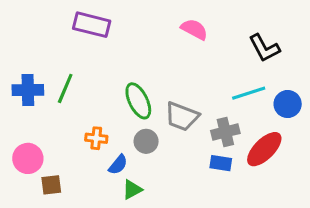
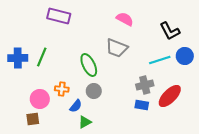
blue circle: (288, 104) -> (185, 56), moved
gray trapezoid: (182, 116) -> (117, 48), moved
pink circle: (28, 158) -> (40, 99), moved

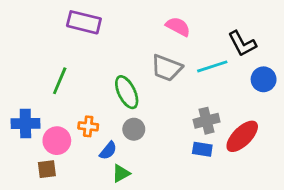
blue cross: (18, 58) -> (25, 124), moved
cyan line: (160, 60) -> (212, 66), moved

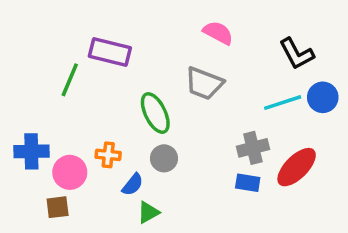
purple rectangle: (84, 22) -> (110, 52), moved
cyan line: (212, 66) -> (283, 103), moved
green line: (60, 81) -> (70, 80), moved

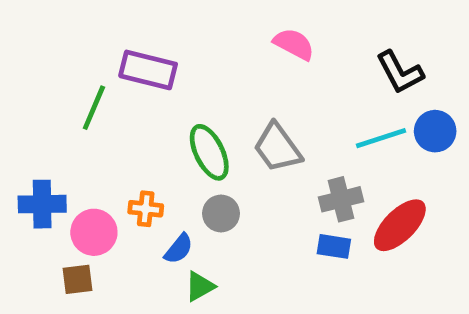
gray trapezoid: (204, 83) -> (277, 148), moved, turned 33

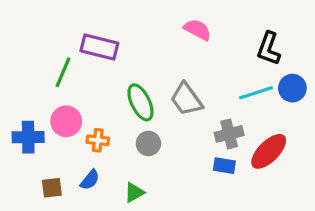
black L-shape: (400, 72) -> (269, 49), turned 48
pink circle: (94, 232) -> (66, 121), moved
blue semicircle: (179, 249) -> (90, 180), moved

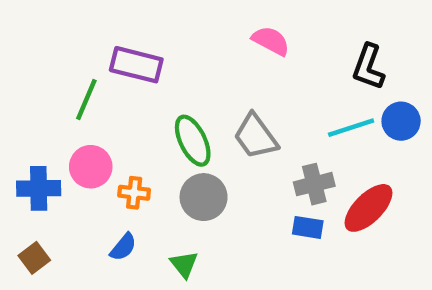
gray circle: (148, 143) -> (204, 197), size x1.4
brown square: (52, 188) -> (34, 258), moved, turned -30
green triangle: (134, 193) -> (184, 264), turned -40

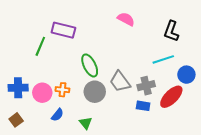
blue circle: (401, 121) -> (186, 75), moved
gray trapezoid: (256, 136) -> (120, 82), moved
pink circle: (91, 167) -> (42, 93), moved

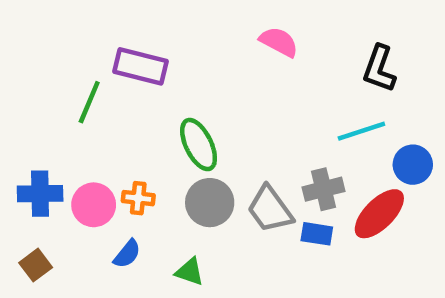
gray trapezoid: (120, 82) -> (270, 209), moved
green triangle: (86, 123) -> (190, 272), turned -32

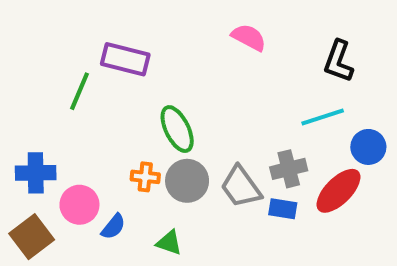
orange cross: (138, 198) -> (145, 177), moved
pink circle: (94, 205) -> (79, 205), moved
brown square: (36, 265) -> (32, 237), size x1.5

